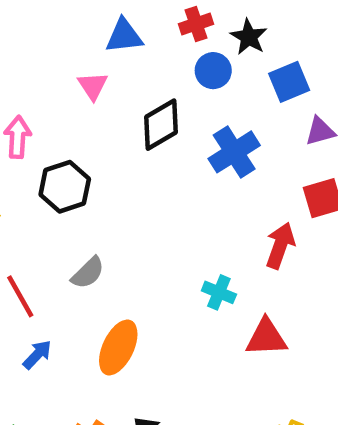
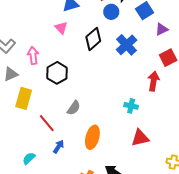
red triangle: (266, 337) -> (140, 138), moved

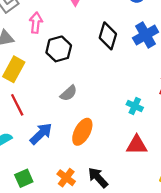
black diamond: (93, 39) -> (108, 36), moved, turned -45
red line: (47, 123) -> (17, 105), moved
blue arrow: (58, 147) -> (41, 134), size x1.5

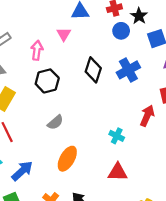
pink arrow: (36, 23) -> (37, 50), moved
blue arrow: (41, 134) -> (22, 171), moved

